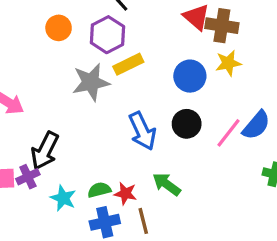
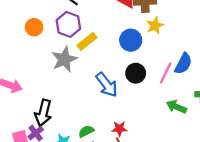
green arrow: (167, 184) -> (176, 107), moved
red star: (125, 193) -> (119, 129), moved

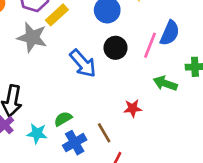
gray star: (64, 59) -> (32, 37), turned -30
red star: (119, 129) -> (133, 108), moved

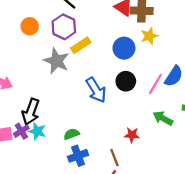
cyan star: (37, 133) -> (37, 131), moved
brown line: (104, 133) -> (114, 157), moved

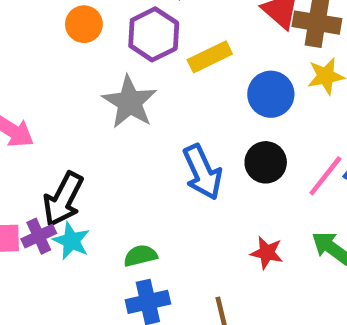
yellow rectangle: (81, 45) -> (210, 57), moved
red star: (132, 135) -> (267, 253), moved

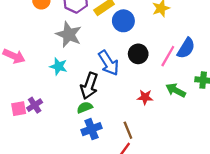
blue circle: (271, 94) -> (123, 21), moved
black arrow: (63, 199) -> (89, 86), moved
cyan star: (71, 241) -> (58, 66), moved

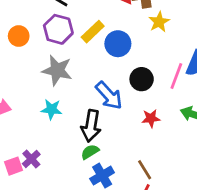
red star: (145, 97) -> (151, 118), moved

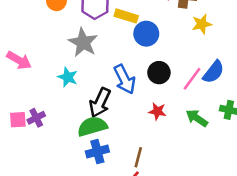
yellow star: (159, 22) -> (202, 24), moved
yellow rectangle: (93, 32) -> (126, 16), turned 45
green semicircle: (90, 152) -> (92, 126), size x1.6
brown line: (145, 170) -> (138, 157), turned 30

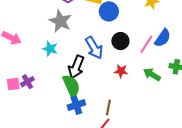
green semicircle: (92, 126) -> (71, 86), turned 85

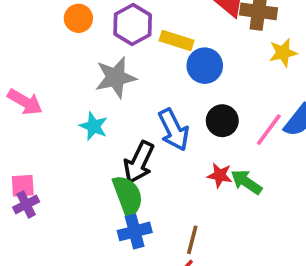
gray star: (60, 21) -> (116, 77), turned 30
green arrow: (152, 75) -> (246, 182), moved
purple cross: (27, 82) -> (26, 204), moved

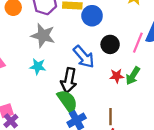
gray star: (116, 77) -> (43, 36), turned -30
green arrow: (246, 182) -> (133, 76), turned -78

